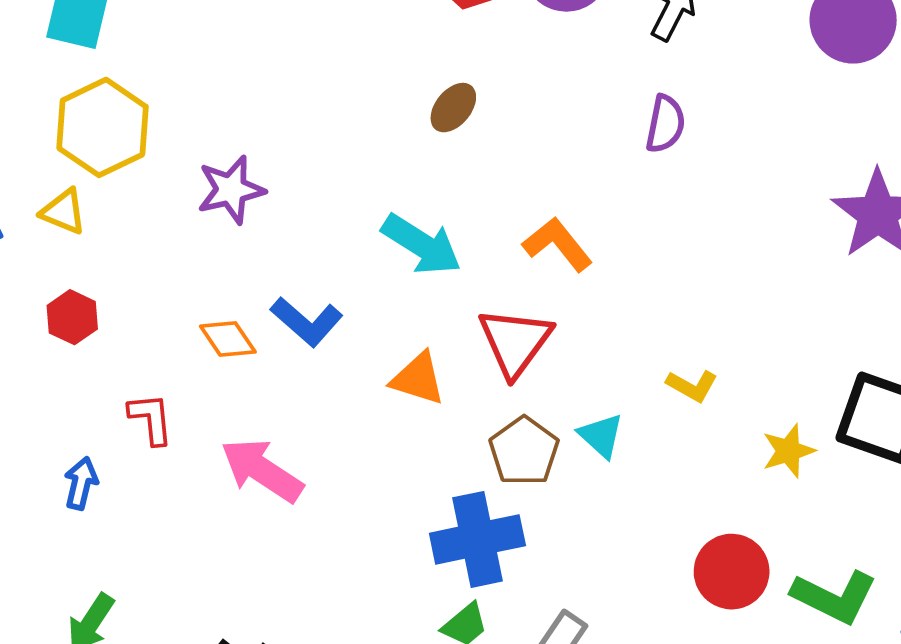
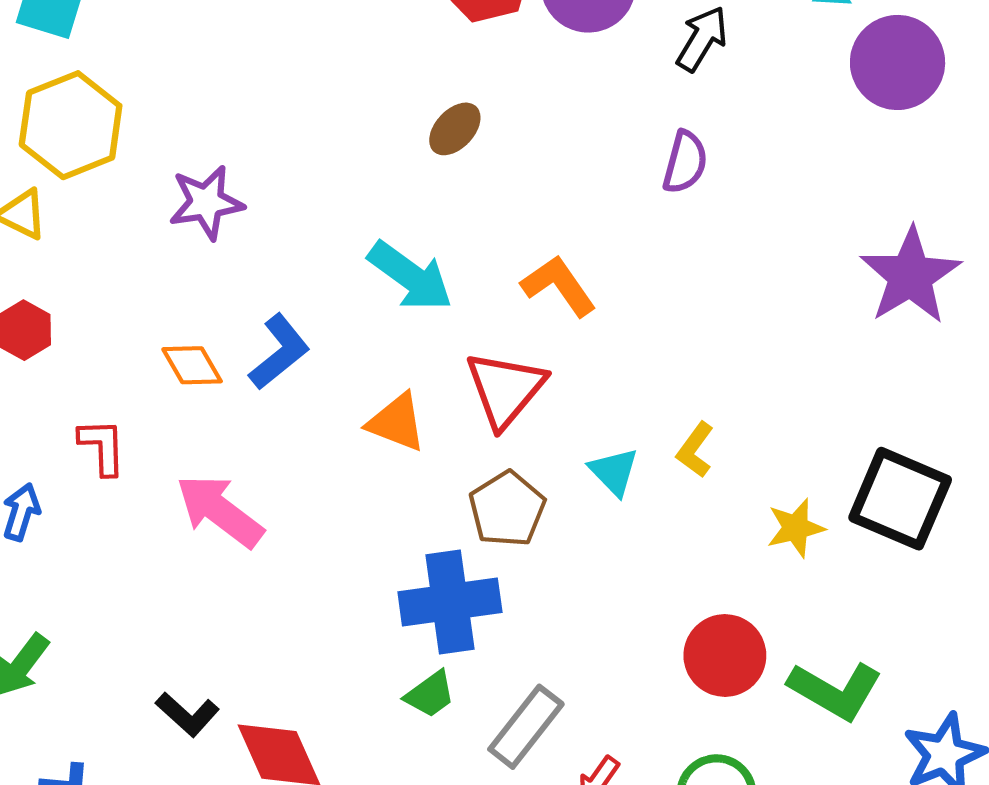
blue L-shape: (307, 322) -> (279, 352), turned -84
yellow L-shape: (692, 386) -> (695, 450), turned 93
cyan triangle: (601, 436) -> (614, 472), moved

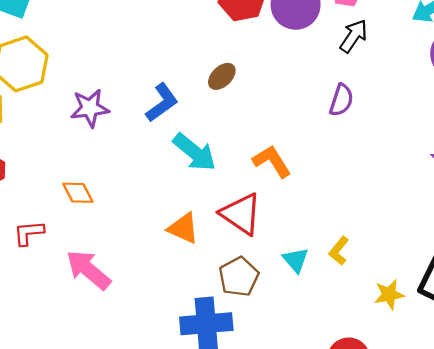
blue L-shape: (279, 352) -> (162, 103), moved
red triangle: (505, 389) -> (241, 214), turned -39
red L-shape: (102, 447) -> (29, 233), turned -96

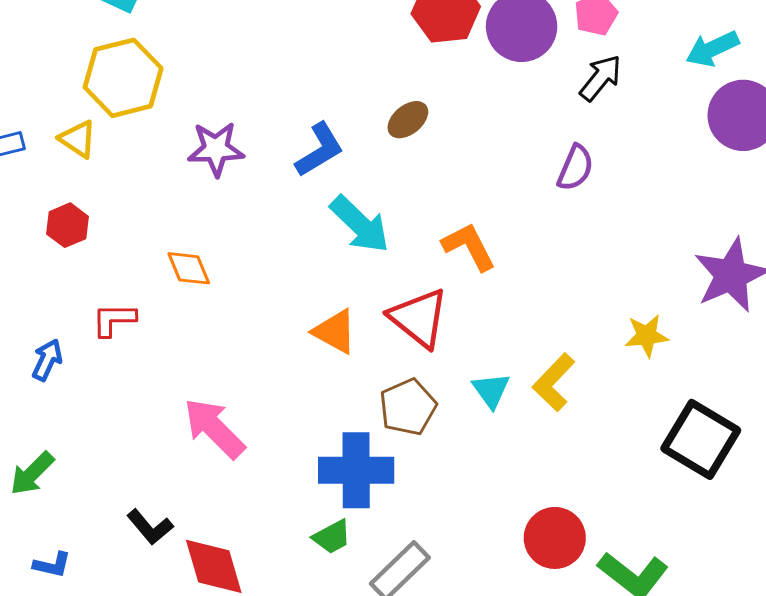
yellow L-shape: (339, 251) -> (554, 382), size x1.4
pink arrow: (88, 270) -> (214, 428), moved
yellow star: (389, 294) -> (647, 336), moved

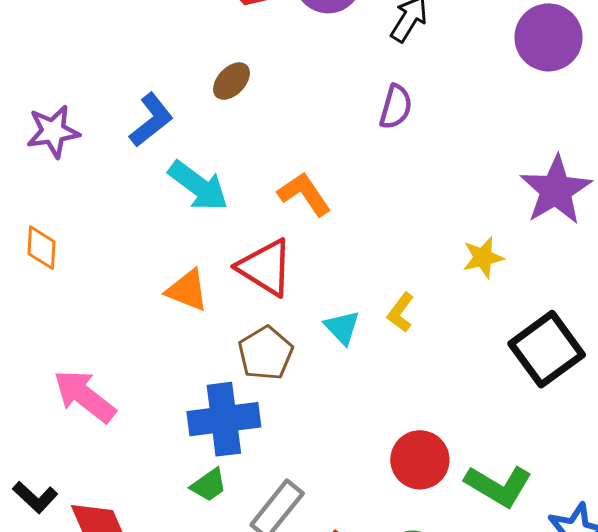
orange diamond: (189, 268) -> (42, 248), turned 33
yellow L-shape: (554, 382) -> (401, 313), size x0.7
black square: (701, 439) -> (547, 349), turned 30

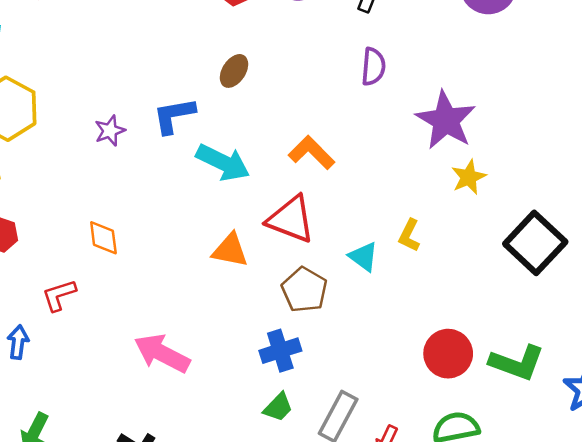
blue L-shape: (151, 120) -> (174, 116), turned -141
purple star: (53, 131) -> (110, 131), moved, size x0.7
purple star: (556, 190) -> (446, 120), moved
blue cross: (224, 419) -> (280, 351), size x0.7

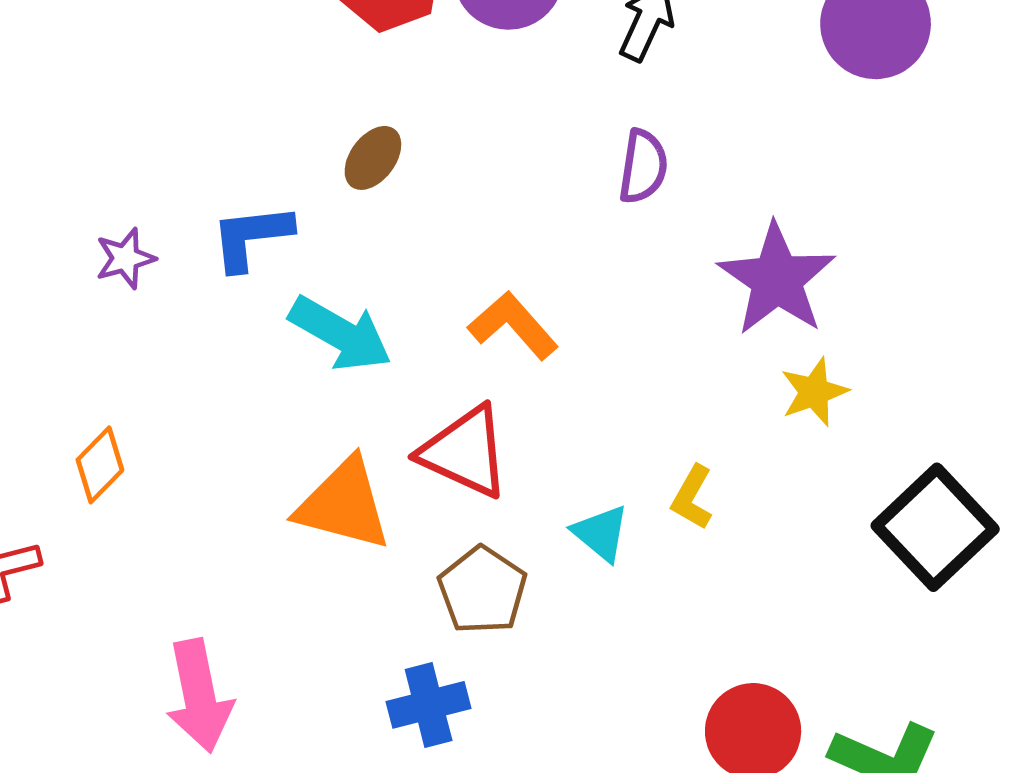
orange diamond: (103, 238) -> (100, 465), turned 48
orange triangle: (230, 250) -> (344, 504), size x1.4
pink arrow: (162, 353) -> (199, 696), turned -132

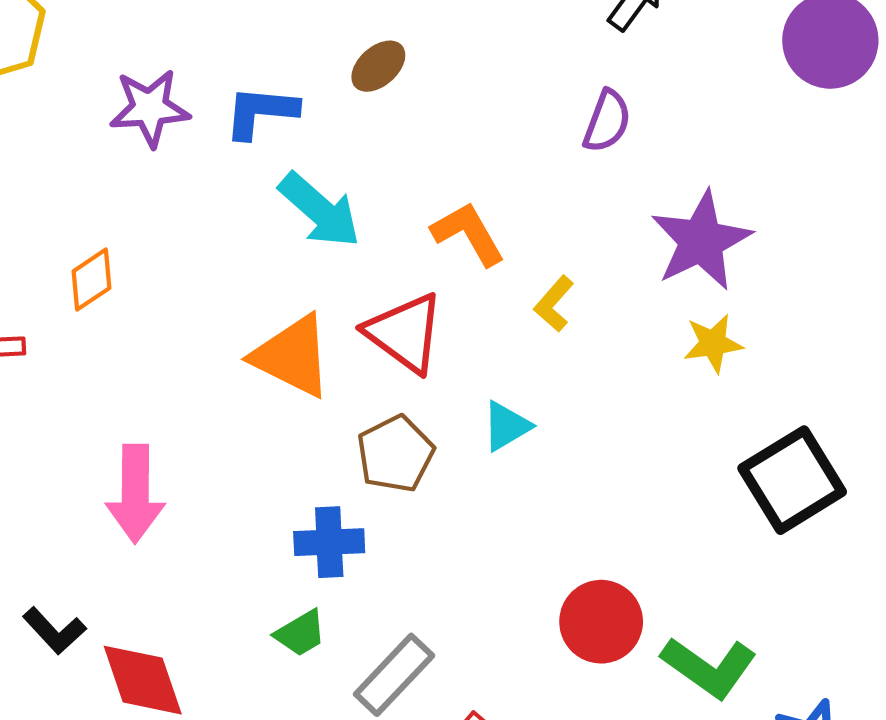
purple star: (125, 258) -> (150, 108), size x1.5
yellow L-shape: (692, 497) -> (554, 304), moved
cyan triangle: (601, 533) -> (506, 426), turned 38

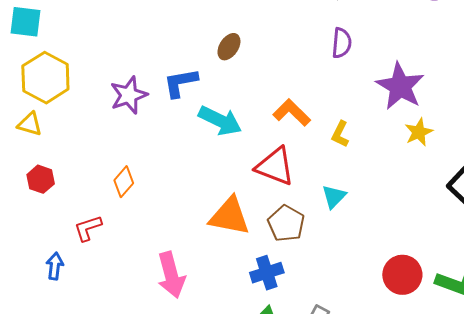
orange triangle: (292, 356) -> (230, 216), moved

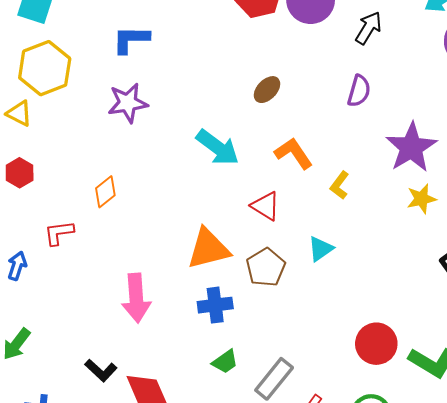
brown ellipse: (229, 47) -> (267, 90), moved
blue L-shape: (181, 83) -> (131, 40), moved
red triangle: (275, 166) -> (266, 206), size x0.7
orange triangle: (230, 216) -> (208, 249), turned -36
blue cross: (267, 273) -> (215, 305), moved

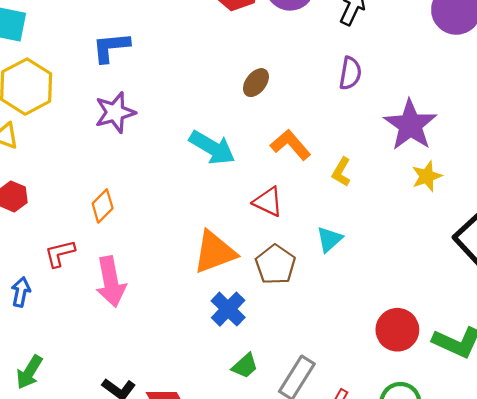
pink arrow: (136, 298) -> (111, 282), moved
blue cross: (215, 305) -> (228, 309), turned -32

